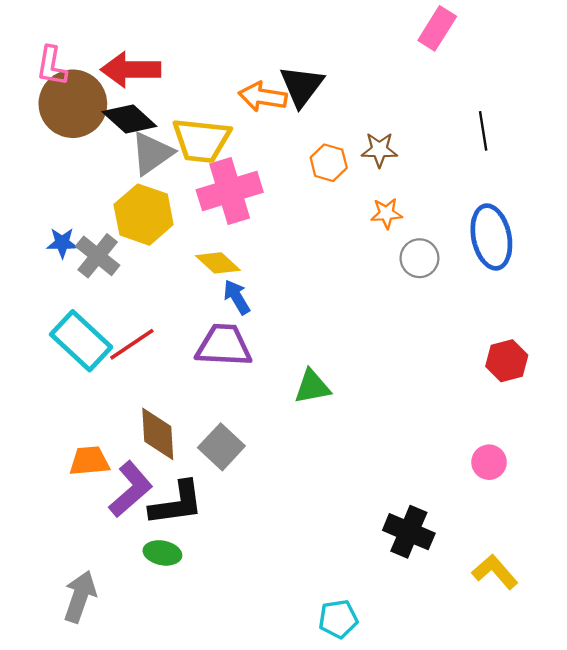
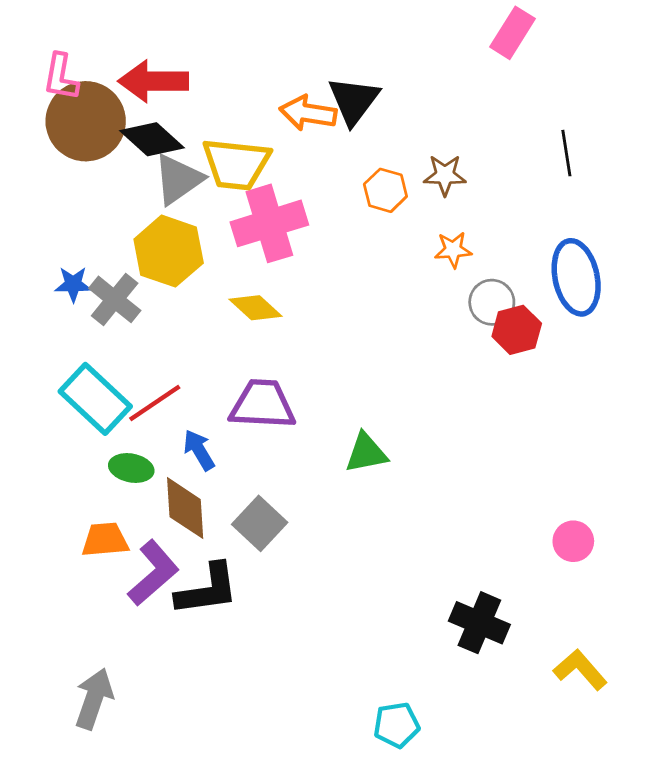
blue arrow: (237, 297) -> (199, 450), moved
red hexagon: (507, 361) -> (517, 330), moved
green ellipse: (162, 553) -> (131, 468), moved

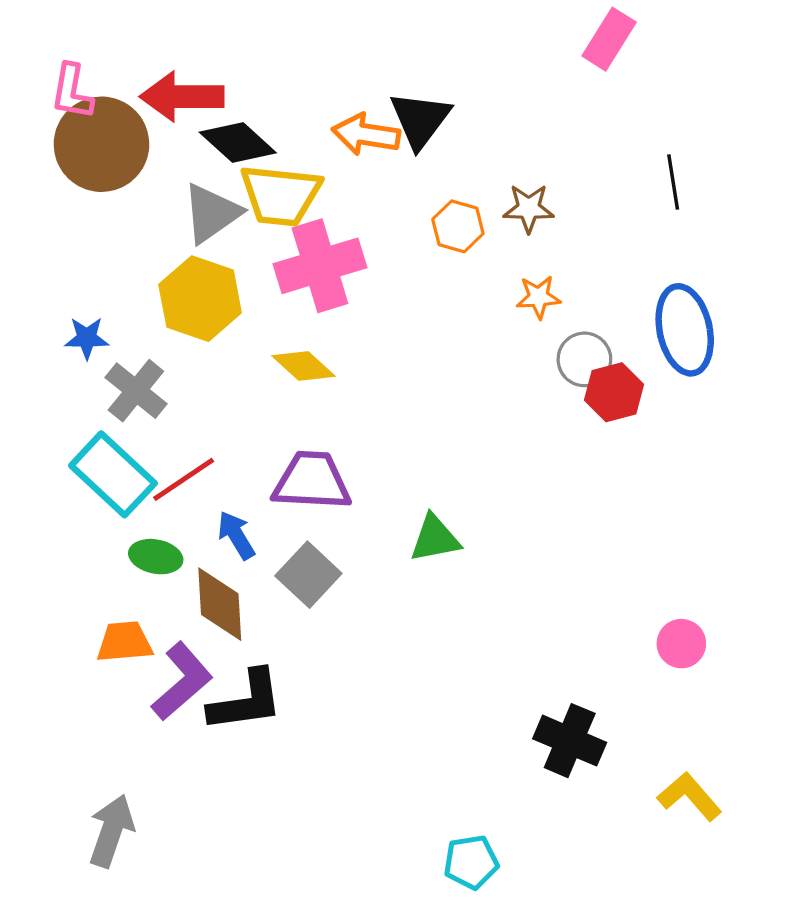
black diamond: (152, 139) -> (238, 143), moved
gray cross: (115, 299) -> (136, 391), moved
gray square: (260, 523) -> (308, 575), moved

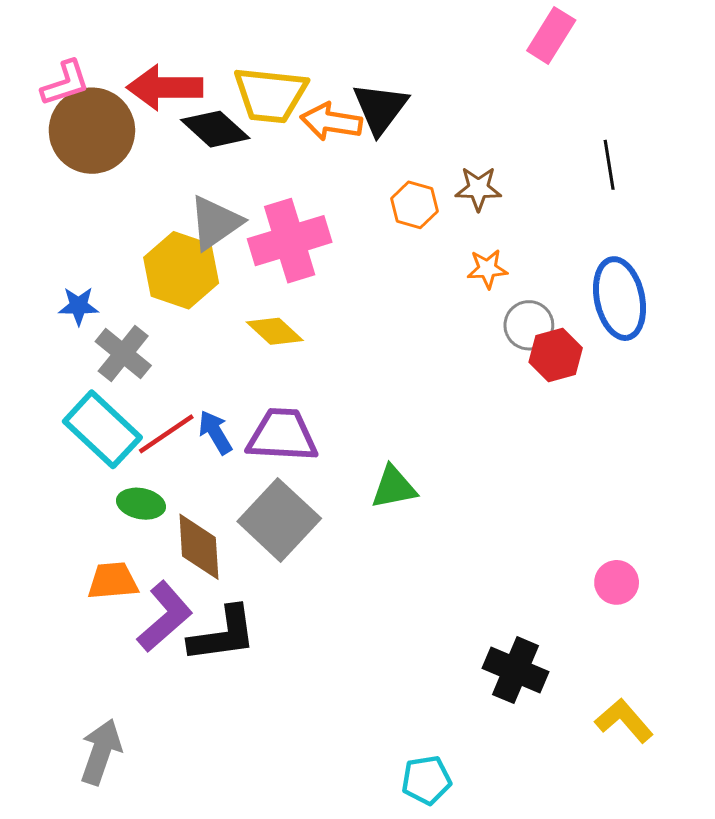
pink L-shape: (72, 92) -> (65, 83), turned -118
yellow trapezoid: (281, 195) -> (270, 95), moved
gray triangle: (212, 213) -> (215, 223), moved
blue arrow: (236, 535) -> (215, 432), moved
gray square: (308, 575) -> (279, 520), size x1.4

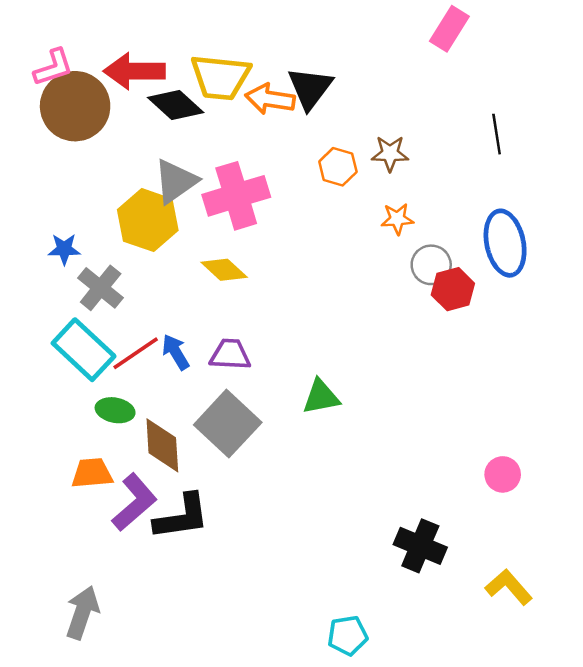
purple trapezoid: (282, 435) -> (230, 355), size x0.7

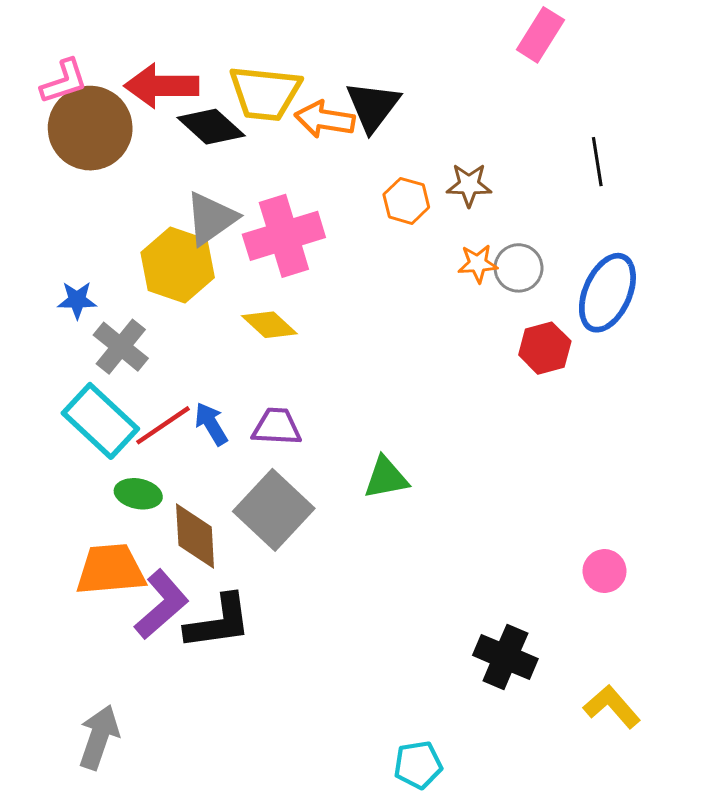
blue ellipse: (505, 243) -> (607, 293), turned 36
gray circle: (431, 265) -> (519, 268), moved
orange trapezoid: (92, 473) -> (111, 570), size x1.4

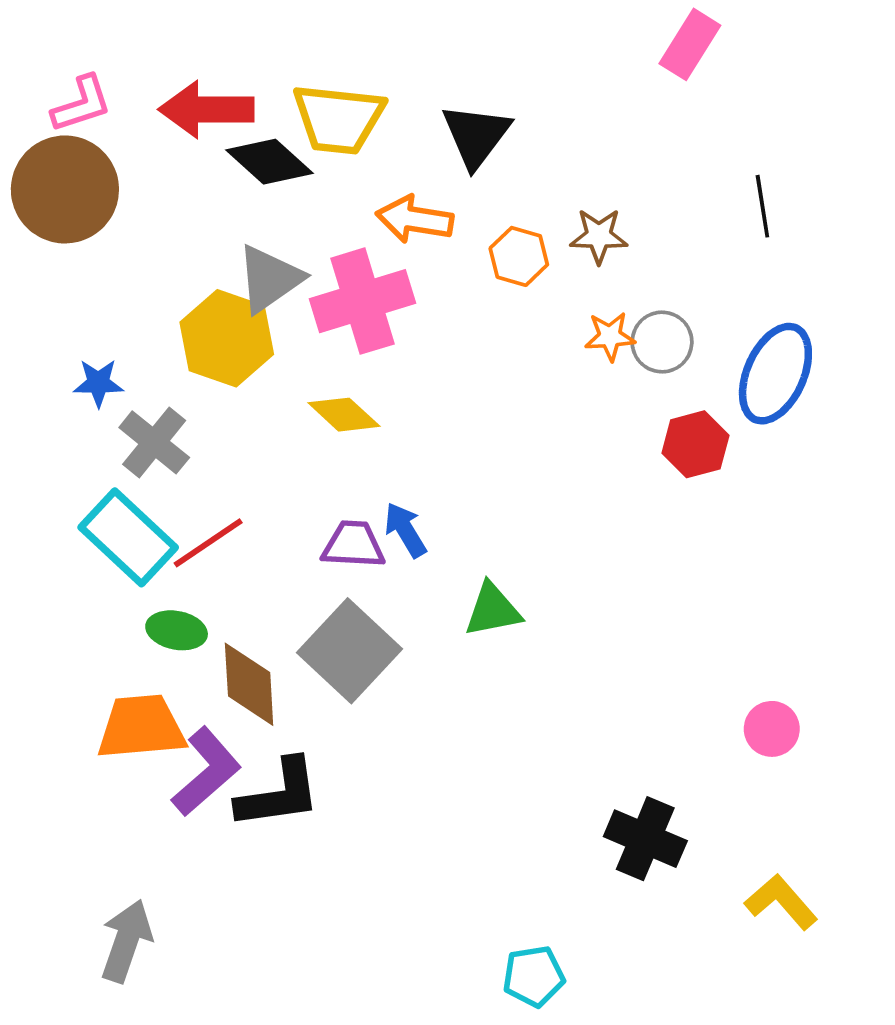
orange arrow: (325, 119) -> (415, 219), moved
brown circle: (90, 128) -> (65, 189), moved
blue arrow: (211, 424) -> (405, 530), moved

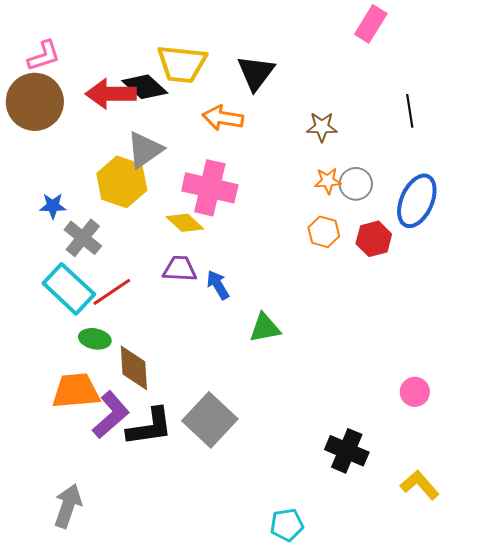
red arrow: (206, 109) -> (111, 94), moved
orange hexagon: (519, 256) -> (324, 232), moved
pink cross: (363, 301) -> (210, 188), moved, turned 30
purple trapezoid: (353, 545) -> (180, 269), moved
gray square: (350, 651) -> (210, 420), moved

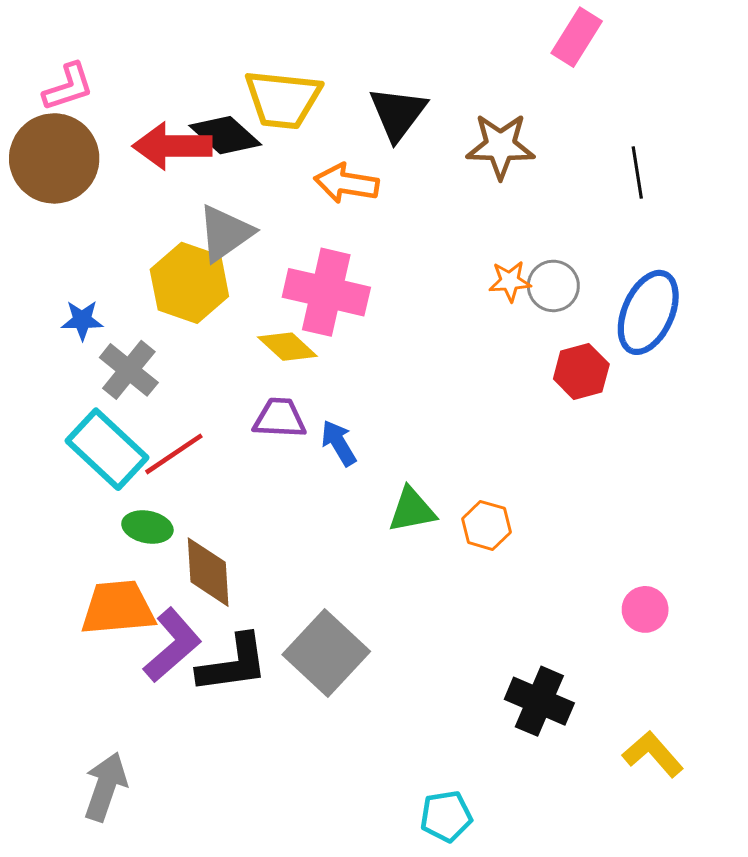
brown star: (322, 127) -> (500, 146), moved, size x1.4
orange hexagon: (324, 232) -> (486, 525), moved

